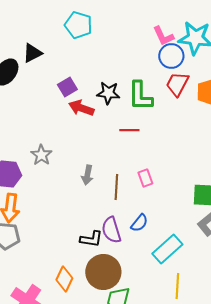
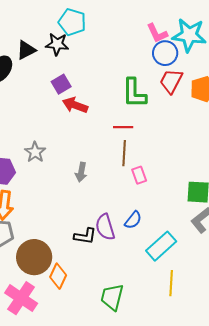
black star: (108, 93) -> (57, 44), moved
brown line: (116, 187) -> (124, 153), moved
brown circle: (103, 272) -> (34, 257), moved

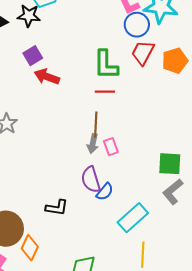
red line: (123, 127) -> (105, 92), moved
gray arrow: (81, 172) -> (93, 144), moved
purple semicircle: (105, 227) -> (91, 180), moved

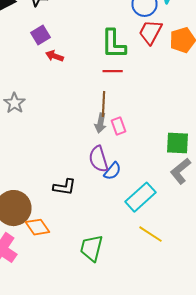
red arrow: (47, 77) -> (54, 56), size x0.7
orange diamond: (30, 248) -> (38, 227), turned -60
yellow line: (143, 255) -> (150, 234), turned -60

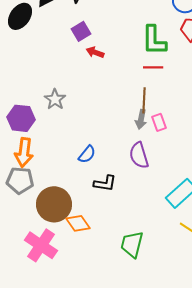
blue semicircle: (112, 171) -> (87, 154), moved

